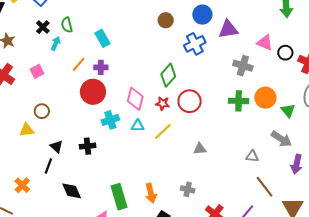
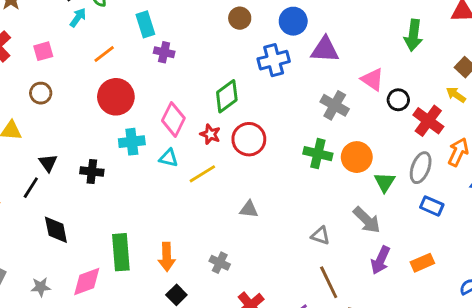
purple cross: (101, 67) -> (164, 52), moved
brown circle: (42, 111) -> (41, 93), moved

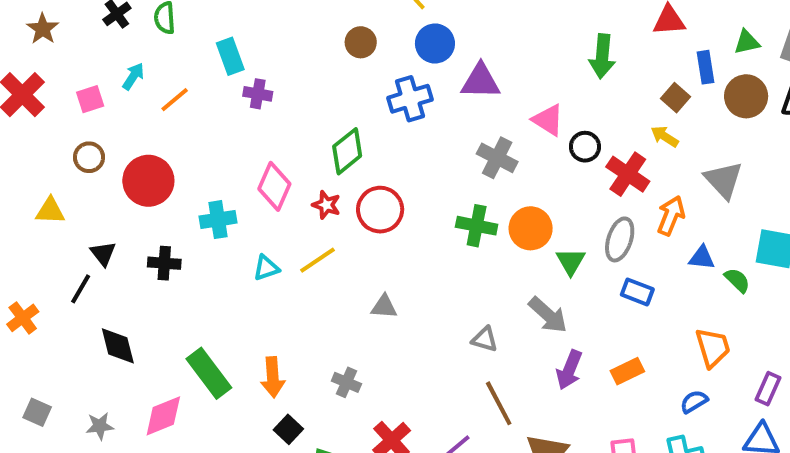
cyan arrow: (78, 18) -> (133, 76), moved
red circle: (116, 97) -> (148, 181), moved
cyan triangle: (168, 158) -> (266, 268), moved, turned -30
green rectangle: (121, 252) -> (209, 373), turned -30

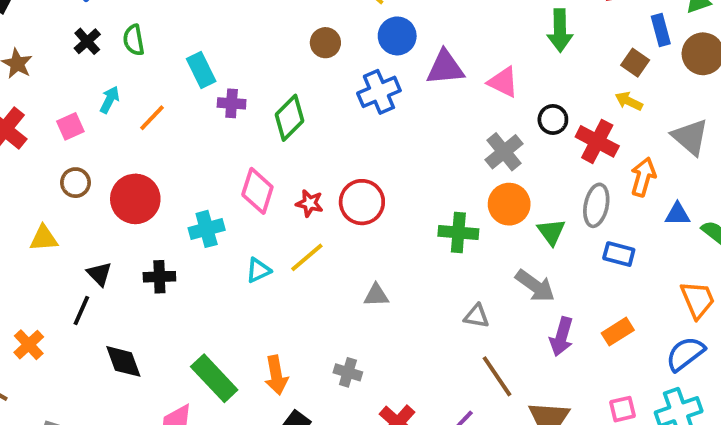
pink triangle: (548, 120) -> (503, 82), moved
green diamond: (347, 151) -> (289, 118), moved
gray cross: (497, 158) -> (504, 152), moved, turned 30
green cross: (477, 226) -> (458, 232), moved
blue semicircle: (694, 402) -> (685, 354), size x1.5

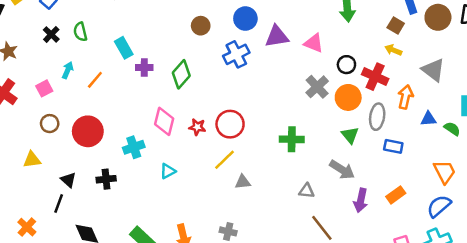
orange circle: (509, 204) -> (348, 97), moved
yellow line: (307, 257) -> (225, 160), moved

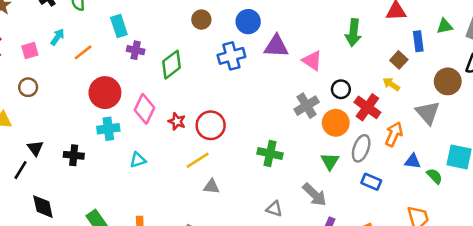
brown circle: (438, 17) -> (448, 81), moved
red circle: (88, 131) -> (105, 93), moved

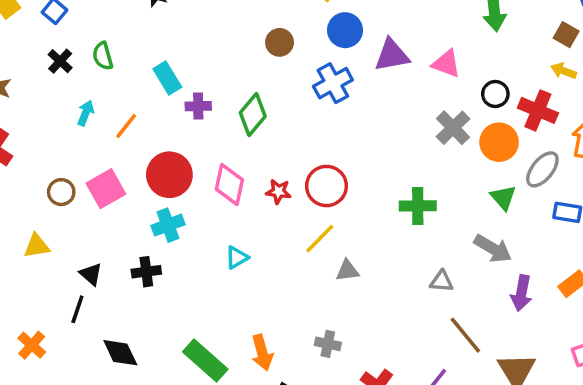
pink square: (30, 51) -> (106, 189), moved, size x1.5
cyan cross: (108, 129) -> (168, 225), moved
gray ellipse: (361, 148) -> (542, 169), turned 32

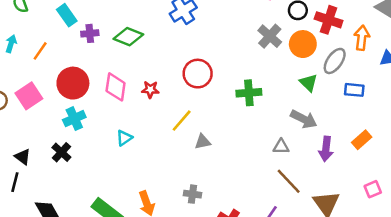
green diamond: (253, 114) -> (128, 37), turned 76
red circle: (326, 186) -> (198, 74), moved
black cross: (146, 272) -> (61, 152), turned -36
gray triangle: (442, 281) -> (281, 147), moved

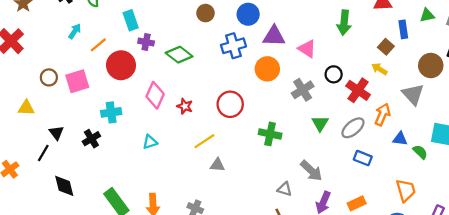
orange circle: (303, 44) -> (267, 69), moved
red circle: (73, 83) -> (121, 65), moved
green triangle: (309, 83) -> (320, 123), moved

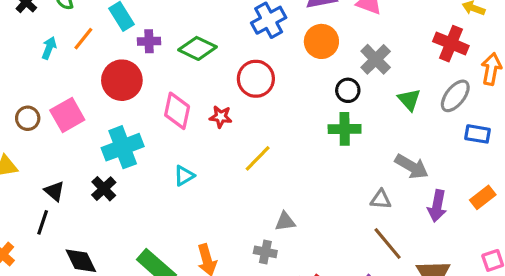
orange line: (98, 45) -> (83, 39), moved
black circle: (334, 74) -> (348, 90), moved
red circle: (230, 104) -> (256, 79), moved
cyan cross: (111, 112) -> (123, 147), size x1.4
gray triangle: (217, 165) -> (285, 222), moved

